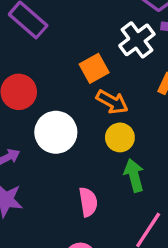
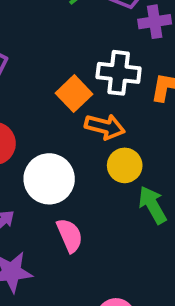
white cross: (137, 40) -> (119, 73), moved, turned -32
pink semicircle: (88, 202) -> (70, 235), moved

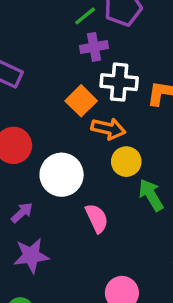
purple cross: (155, 22) -> (94, 47), moved
pink semicircle: (70, 235) -> (97, 218), moved

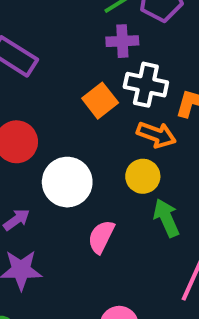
orange arrow: (108, 129) -> (156, 135), moved
pink semicircle: (97, 218) -> (101, 237), turned -136

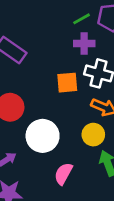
orange square: (100, 101) -> (67, 83), turned 30

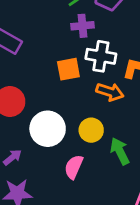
yellow circle: (93, 135) -> (91, 130), moved

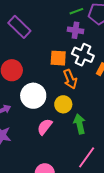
orange arrow: (110, 92) -> (70, 79), moved, turned 36

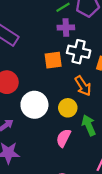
orange arrow: (70, 79) -> (83, 86), moved
pink semicircle: (45, 127) -> (64, 138), moved

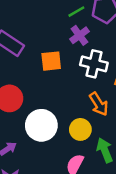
purple cross: (66, 28) -> (79, 35), turned -35
orange square: (53, 60) -> (51, 61), moved

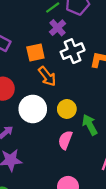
white cross: (94, 64) -> (73, 51), turned -30
orange arrow: (99, 104) -> (47, 76), moved

